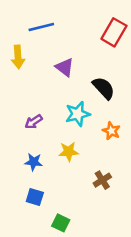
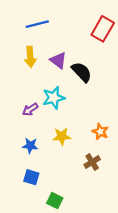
yellow arrow: (18, 57) -> (30, 57), moved
black semicircle: (104, 88) -> (82, 72), moved
cyan star: (78, 114) -> (54, 98), moved
orange star: (111, 131) -> (100, 132), moved

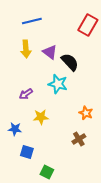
cyan star: (54, 98) -> (58, 84), moved, turned 30
yellow star: (62, 136) -> (41, 117), moved
blue star: (30, 146) -> (15, 129), moved

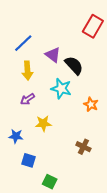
blue line: (32, 21) -> (23, 43), moved, turned -30
yellow arrow: (26, 49) -> (27, 71), moved
orange star: (86, 113) -> (91, 104), moved
brown cross: (79, 139) -> (83, 147), turned -32

